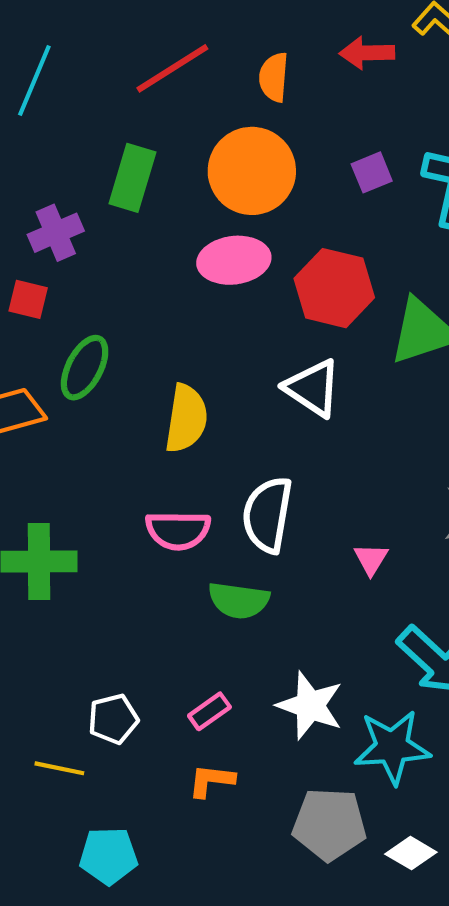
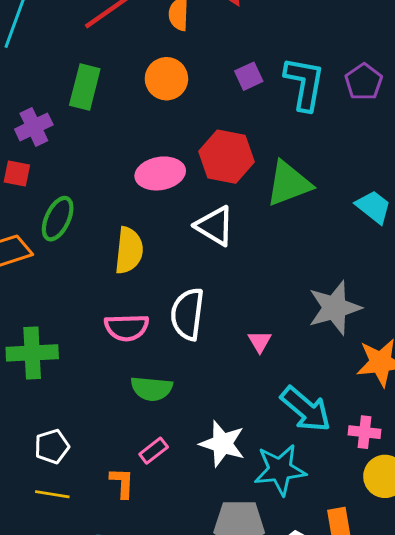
orange circle: (252, 171) -> (166, 79), size x0.7
pink ellipse: (234, 260) -> (160, 173), moved
green semicircle: (239, 600) -> (152, 389), moved
white pentagon: (113, 719) -> (52, 447), moved
orange L-shape: (211, 781) -> (122, 483), moved, turned 88

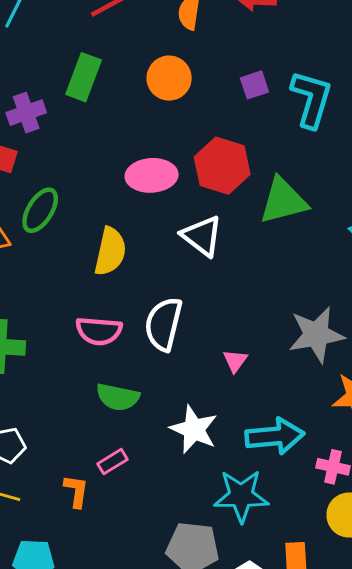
cyan arrow: (306, 409) -> (275, 436), turned -52
white star: (222, 444) -> (194, 429), moved

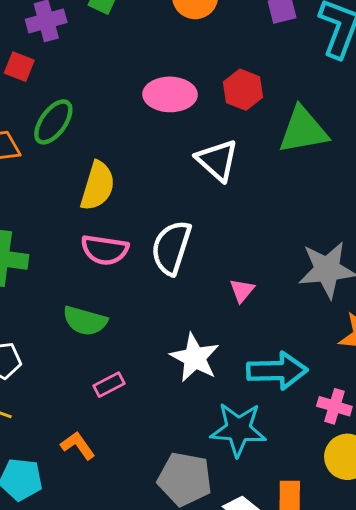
red hexagon: (222, 166) -> (243, 90), size x0.7
yellow semicircle: (110, 251) -> (98, 186), moved
green semicircle: (118, 397) -> (85, 321), moved
orange L-shape: (76, 491) -> (78, 445), moved, turned -48

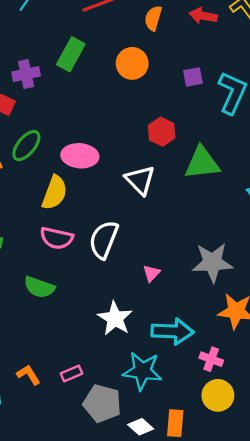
pink ellipse: (170, 94) -> (80, 156), moved
pink rectangle: (109, 385) -> (72, 374), moved

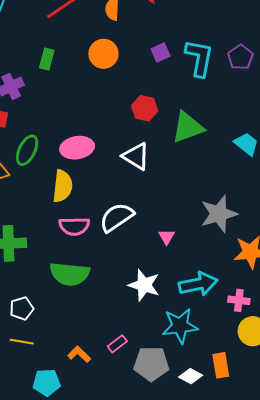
green rectangle: (71, 54) -> (47, 59), size x0.7
white semicircle: (104, 240) -> (117, 217), turned 48
green semicircle: (39, 287) -> (70, 274), size x1.4

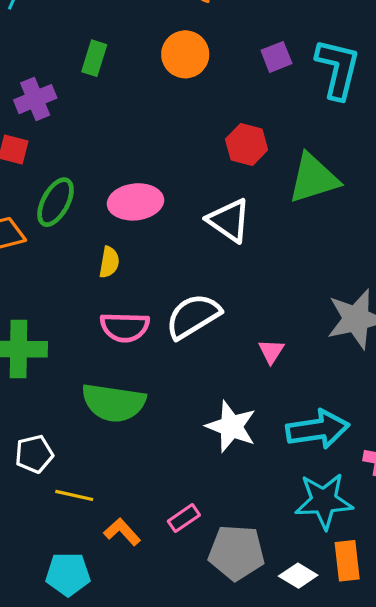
yellow semicircle: (63, 186) -> (109, 262), size x0.6
cyan star: (180, 326) -> (324, 501), moved
yellow line: (22, 342) -> (74, 495), moved

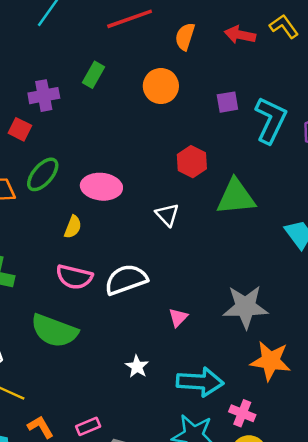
white triangle: (229, 220) -> (167, 215), size x0.7
white star: (231, 427) -> (137, 366), size x0.6

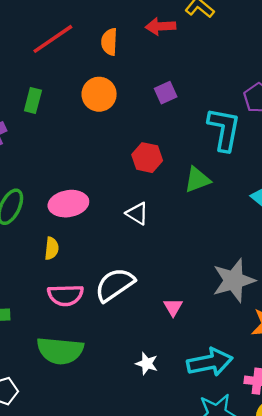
cyan L-shape: (271, 120) -> (224, 129), moved
green triangle: (236, 197) -> (197, 180), size x0.7

